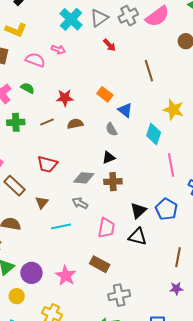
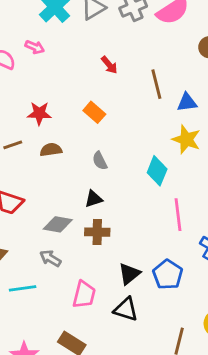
red arrow: (109, 45) -> (109, 65), moved
blue triangle: (125, 110) -> (187, 102), moved, turned -49

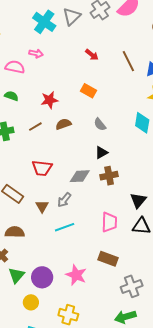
gray arrow: (50, 258) -> (64, 200), moved, turned -70

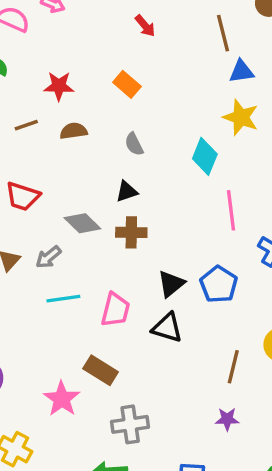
brown line: (128, 61) -> (223, 33), moved
gray diamond: (80, 176) -> (82, 223), turned 35
cyan line: (65, 227) -> (63, 299), moved
pink star: (76, 275) -> (62, 399), moved

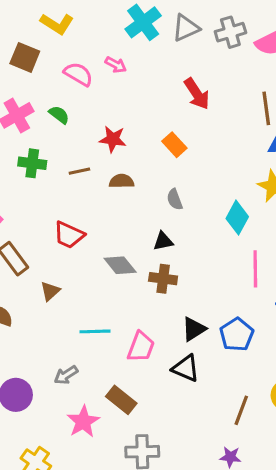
red arrow: (145, 26) -> (197, 94), size x1.5
gray arrow: (48, 257) -> (66, 375), moved

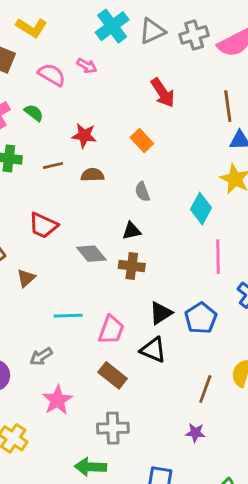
brown rectangle: (121, 400) -> (113, 375), moved

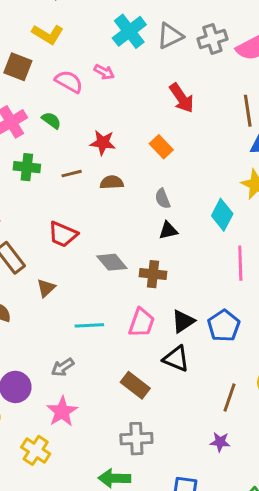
black triangle: (132, 231) -> (168, 231), moved
pink trapezoid: (111, 330) -> (141, 323), moved
pink star: (57, 400) -> (62, 411), moved

